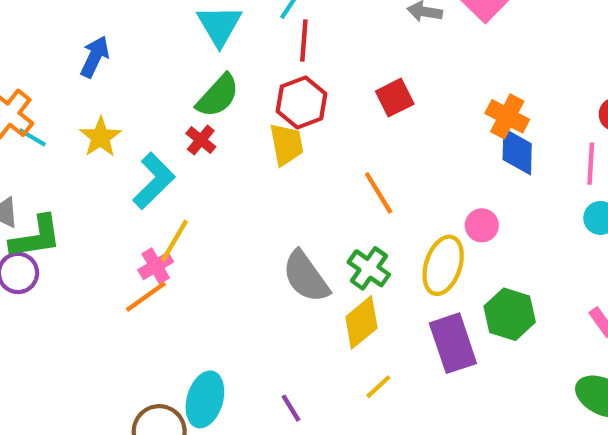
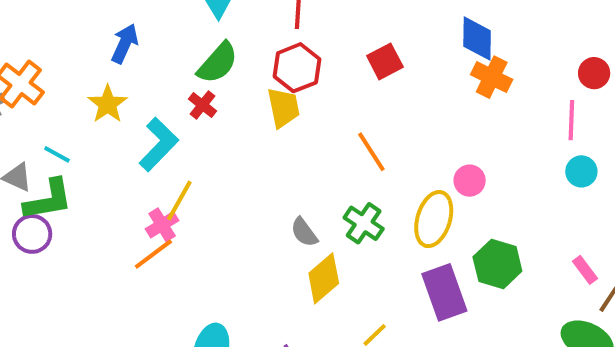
blue arrow: (95, 57) -> (125, 44), moved
cyan line: (32, 137) -> (57, 154), moved
blue diamond: (517, 152) -> (477, 38), moved
gray semicircle: (306, 277) -> (304, 232), size x0.6
yellow diamond: (361, 322) -> (324, 278), moved

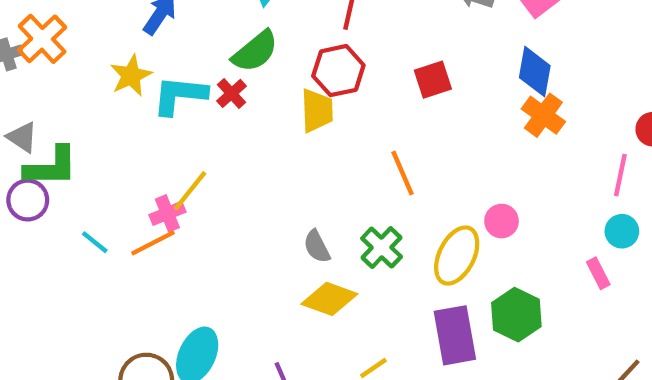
cyan L-shape: (159, 144) -> (180, 95), moved, turned -138
cyan line: (57, 154) -> (95, 242), moved
pink rectangle: (585, 270) -> (598, 273), moved
yellow diamond: (324, 278) -> (329, 299), turned 51

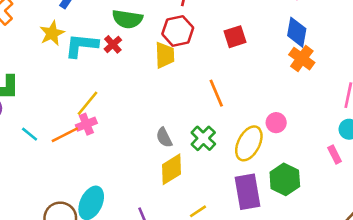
green semicircle: (255, 51) -> (127, 19), turned 48
pink cross: (167, 213) -> (86, 124), moved
yellow diamond: (329, 299) -> (172, 169), turned -52

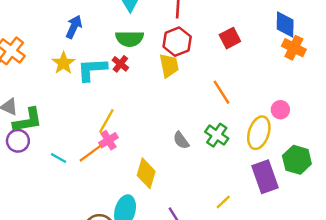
yellow diamond: (172, 169) -> (146, 173), moved, turned -32

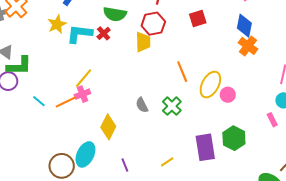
red square: (230, 38) -> (198, 19), moved
yellow ellipse: (259, 133) -> (210, 85), moved

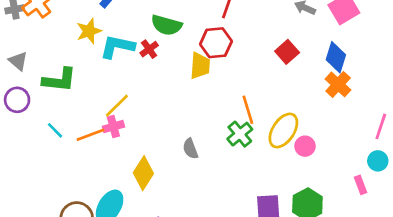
red square: (198, 19) -> (287, 52), moved, turned -30
green L-shape: (19, 66) -> (59, 80), moved
green cross: (172, 106) -> (240, 134), moved

